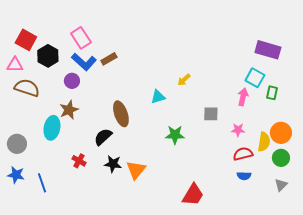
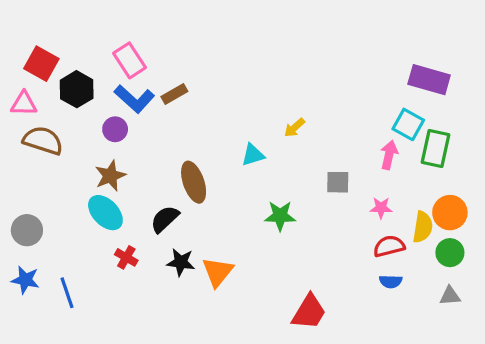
green rectangle: (272, 93) -> (435, 148), size x1.6
cyan ellipse: (52, 128) -> (105, 213), moved, turned -55
gray triangle: (281, 185) -> (450, 296), turned 40

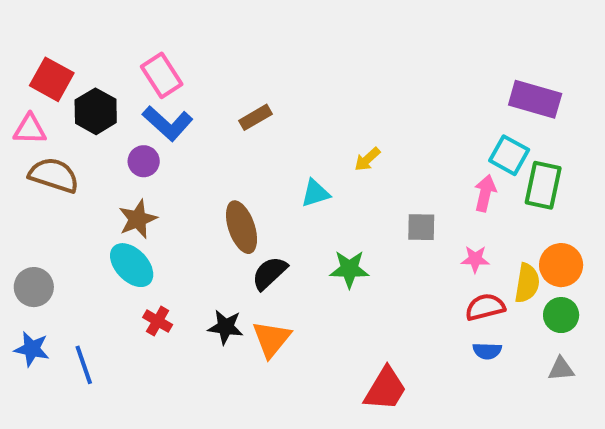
brown rectangle: (174, 94) -> (255, 117), moved
black semicircle: (165, 219) -> (269, 273), moved

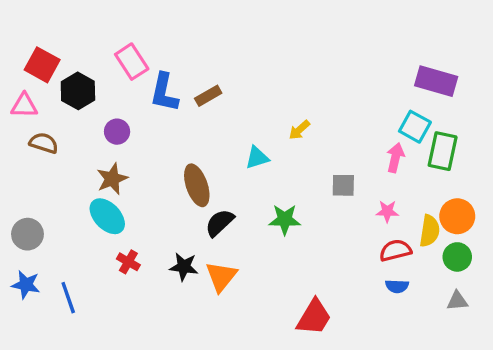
blue L-shape: (168, 123) -> (164, 93), moved, turned 60
brown semicircle: (54, 175) -> (44, 143), size x0.7

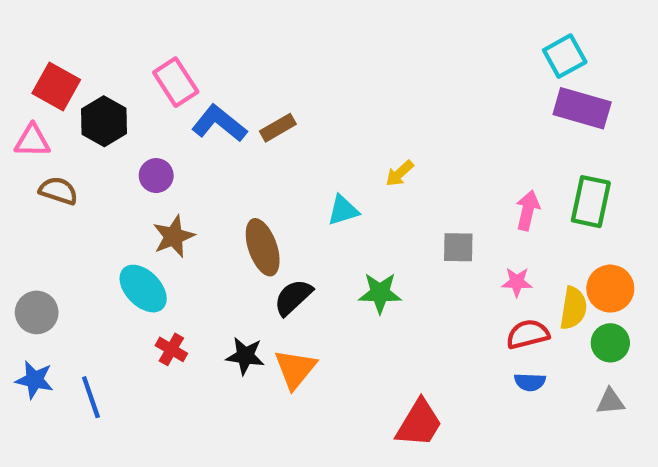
blue L-shape: (164, 93) -> (219, 123), turned 117
cyan square: (415, 127) -> (565, 56), moved, turned 32
brown star: (112, 179) -> (174, 236), moved

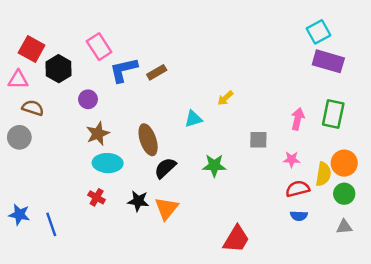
blue L-shape: (219, 123) -> (124, 70), turned -52
cyan ellipse: (143, 289) -> (108, 163), moved, turned -44
gray circle: (37, 312) -> (19, 137), moved

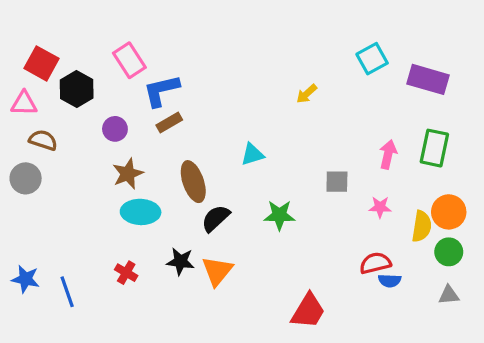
cyan square: (318, 32) -> (372, 59), moved
brown rectangle: (157, 72) -> (169, 123), moved
yellow arrow: (225, 98) -> (307, 94), moved
red semicircle: (298, 189) -> (375, 263), moved
red cross: (97, 197) -> (126, 273), moved

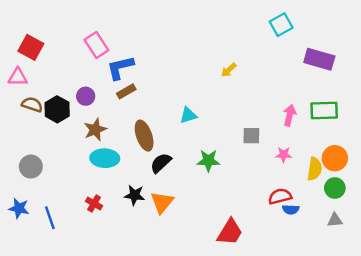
cyan square: (372, 59) -> (281, 25), moved
black hexagon: (77, 89) -> (57, 109), moved
green rectangle: (434, 148) -> (324, 111), turned 76
gray circle: (26, 178) -> (31, 167), moved

